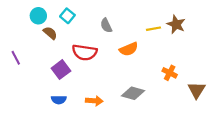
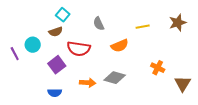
cyan circle: (38, 16) -> (33, 45), moved
brown star: (176, 24) -> (178, 23), moved, turned 30
brown semicircle: (50, 33) -> (56, 32), moved, turned 120
gray diamond: (133, 93) -> (115, 78), moved
orange arrow: (94, 101) -> (88, 83), moved

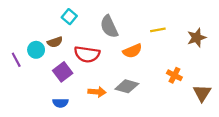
brown star: (178, 23) -> (197, 38), moved
gray semicircle: (99, 24) -> (109, 27), size x1.5
brown semicircle: (56, 32) -> (55, 42), moved

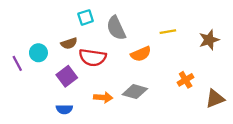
cyan square: (69, 17) -> (86, 17), moved, turned 32
brown semicircle: (55, 42) -> (69, 43), moved
orange cross: (174, 75) -> (186, 80), turned 32
brown triangle: (202, 93) -> (215, 99), turned 36

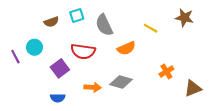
yellow line: (168, 32) -> (151, 28), turned 40
brown star: (209, 40) -> (184, 18), moved, turned 30
brown semicircle: (69, 43) -> (51, 22), moved

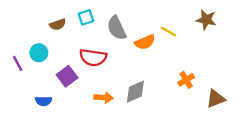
orange semicircle: (126, 48) -> (145, 42), moved
gray diamond: (121, 82) -> (135, 92), turned -40
blue semicircle: (58, 98) -> (44, 101), moved

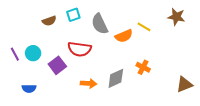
cyan circle: (39, 53) -> (33, 53), moved
orange cross: (186, 80) -> (143, 67), moved, turned -32
blue semicircle: (44, 101) -> (29, 88), moved

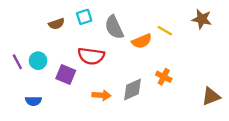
purple square: (57, 65) -> (66, 75), turned -30

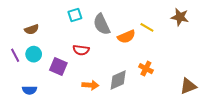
brown semicircle: (56, 24) -> (32, 29), moved
red semicircle: (91, 56) -> (81, 50), size x0.7

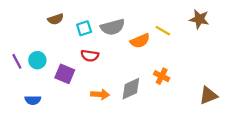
cyan square: (75, 15) -> (84, 28), moved
gray semicircle: (102, 24) -> (113, 27), turned -80
brown semicircle: (32, 29) -> (56, 19), moved

